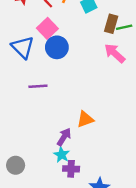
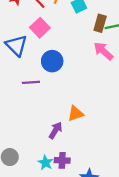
blue circle: (57, 47) -> (52, 61), moved
cyan star: (62, 155) -> (45, 163), moved

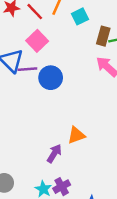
purple line: (31, 82) -> (27, 69), moved
purple cross: (62, 160) -> (62, 187), turned -32

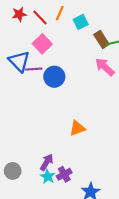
brown rectangle: (103, 36) -> (101, 39), turned -49
purple arrow: (54, 154) -> (47, 162), moved

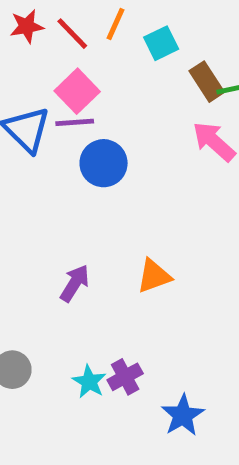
purple line: (33, 69) -> (75, 122), moved
purple arrow: (47, 162) -> (75, 283), moved

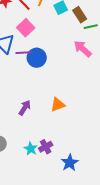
brown rectangle: (207, 82) -> (80, 15), moved
purple line: (75, 122) -> (24, 53), moved

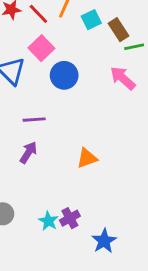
purple line: (24, 53) -> (34, 120), moved
blue circle: (37, 58) -> (64, 75), moved
purple arrow: (25, 108) -> (28, 152), moved

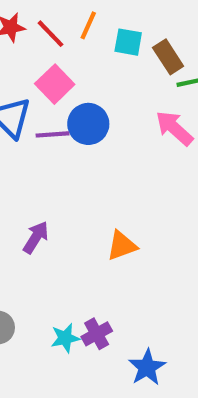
cyan square: (91, 20) -> (128, 42), turned 36
purple line: (34, 120) -> (53, 134), moved
cyan star: (48, 221) -> (65, 338), turned 30

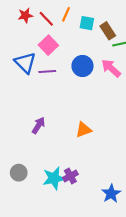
blue circle: (88, 124) -> (82, 66), moved
cyan star: (65, 338) -> (54, 178), size x1.5
blue star: (147, 367) -> (111, 194), moved

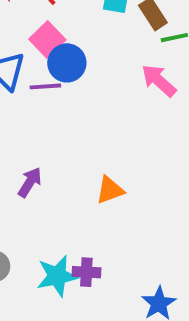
blue circle: (82, 66) -> (67, 63), moved
purple cross: (70, 176) -> (86, 272), turned 32

